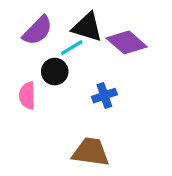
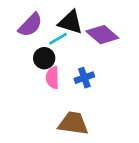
pink semicircle: (27, 96) -> (52, 78), moved

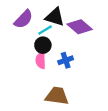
black circle: (44, 58) -> (43, 45), moved

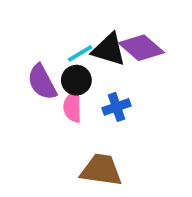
black triangle: (55, 17) -> (109, 50), moved
purple semicircle: (23, 19) -> (42, 82), moved, turned 108

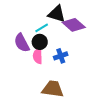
black triangle: (109, 50) -> (57, 14), moved

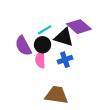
black triangle: (57, 14) -> (64, 37), moved

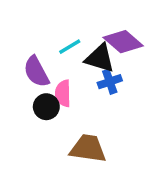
black circle: (43, 45) -> (46, 107), moved
blue cross: (65, 60) -> (110, 82), moved

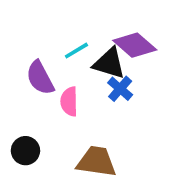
blue cross: (110, 82) -> (120, 89), turned -30
black circle: (46, 107) -> (25, 151), moved

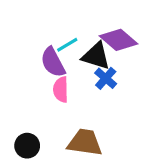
purple semicircle: (40, 78) -> (53, 62), moved
black circle: (25, 151) -> (27, 146), moved

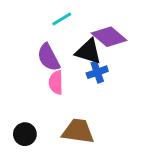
cyan line: (67, 45) -> (62, 19), moved
blue cross: (106, 78) -> (97, 72), turned 30

